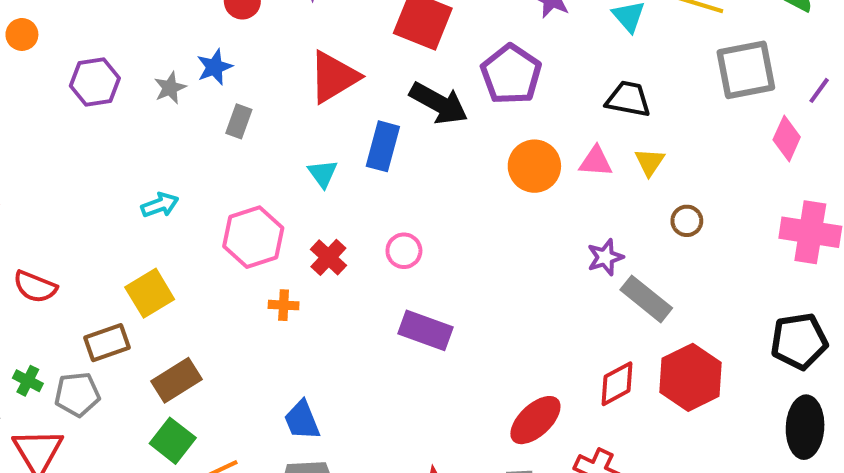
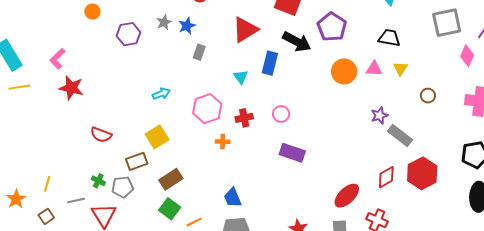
gray star: (170, 88) -> (164, 22), moved
brown circle: (687, 221) -> (428, 96), moved
red cross: (328, 257) -> (244, 118), turned 36

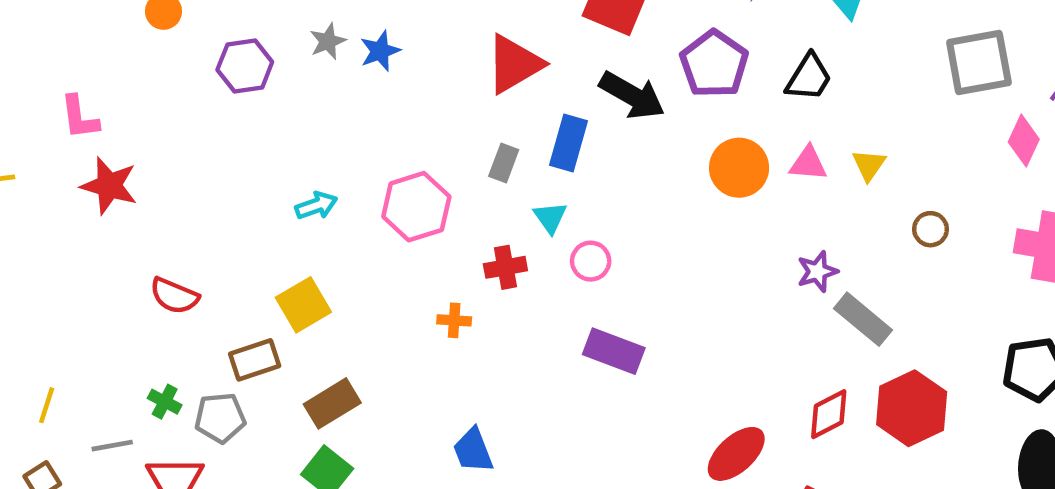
black trapezoid: (389, 38) -> (809, 77), moved, turned 110
gray rectangle: (199, 52) -> (504, 163), moved
pink L-shape: (57, 59) -> (79, 117), turned -55
cyan triangle: (241, 77) -> (550, 217), moved
pink hexagon: (207, 109) -> (416, 207), moved

